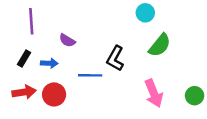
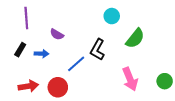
cyan circle: (145, 13) -> (112, 16), moved
blue line: (90, 75) -> (76, 64), turned -42
red arrow: (24, 92) -> (28, 86), moved
red circle: (54, 94) -> (58, 87), moved

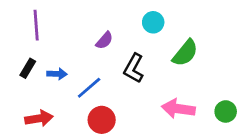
purple semicircle: (57, 34) -> (104, 40), moved, turned -80
blue line: (76, 64) -> (89, 88), moved
pink arrow: (130, 79) -> (178, 109), turned 120
red circle: (58, 87) -> (102, 120), moved

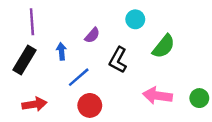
black rectangle: (28, 68) -> (25, 60), size x1.6
blue arrow: (57, 74) -> (61, 51), moved, turned -98

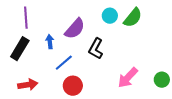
purple semicircle: (92, 35) -> (75, 29), size x1.6
green semicircle: (164, 46) -> (133, 18), moved
pink arrow: (157, 96) -> (128, 78), turned -55

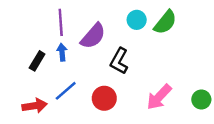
purple line: (26, 18) -> (61, 22), moved
black rectangle: (20, 49) -> (37, 61), moved, size x0.7
blue line: (64, 63) -> (66, 91), moved
red circle: (73, 86) -> (104, 98), moved

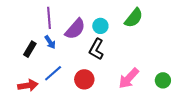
cyan circle: (137, 20) -> (100, 26), moved
blue arrow: (62, 52) -> (50, 42), turned 152

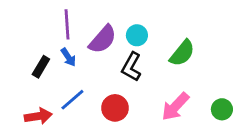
green semicircle: (134, 18) -> (182, 53), moved

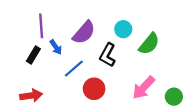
purple line: (67, 24) -> (41, 26), moved
cyan circle: (137, 35) -> (123, 29), moved
blue line: (72, 100) -> (74, 69), moved
green circle: (222, 109) -> (174, 97), moved

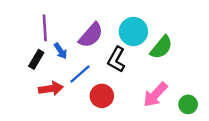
cyan circle: (123, 29) -> (133, 32), size x1.5
red arrow: (31, 96) -> (51, 89), moved

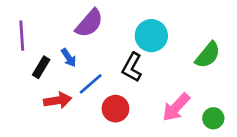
purple line: (45, 28) -> (22, 36), moved
purple semicircle: (91, 35) -> (89, 23), moved
green semicircle: (161, 47) -> (208, 55), moved

